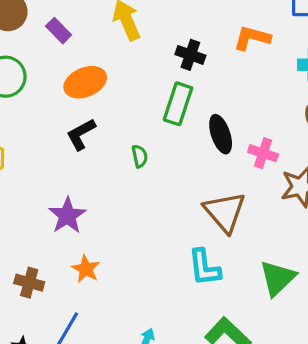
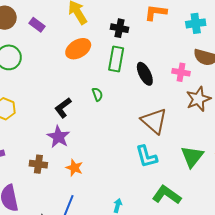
orange ellipse: (85, 82) -> (78, 49), moved
black L-shape: (81, 134) -> (63, 108), moved
pink cross: (263, 153) -> (181, 72), moved
brown cross: (29, 283) -> (38, 164), moved

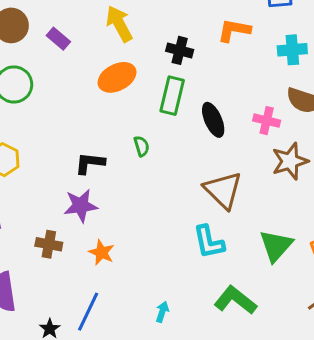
black L-shape: (63, 108) -> (90, 163), turned 40
purple star: (58, 137) -> (81, 206), turned 30

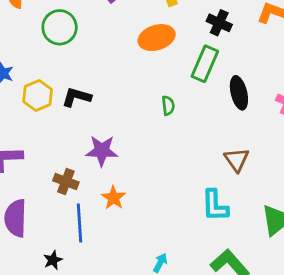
black L-shape: (90, 163) -> (77, 97), moved
brown triangle: (223, 190) -> (237, 160), size x0.7
blue line: (88, 312) -> (79, 223), moved, turned -39

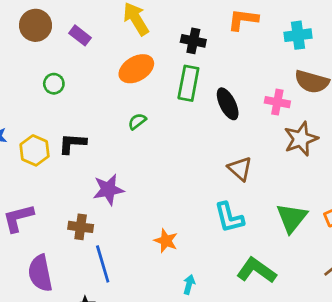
green circle: (60, 27) -> (54, 84), moved, size x0.6
green semicircle: (168, 106) -> (137, 121), moved, turned -108
orange star: (114, 198) -> (166, 241), moved

